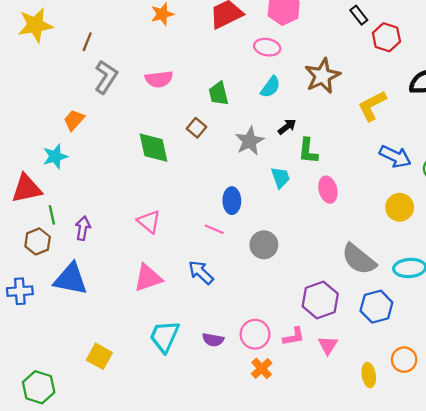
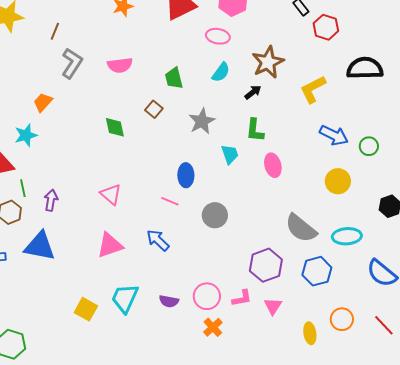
black arrow: (287, 127) -> (253, 92), moved
green diamond: (153, 148) -> (115, 127), size x0.7
yellow square: (99, 356) -> (86, 309), moved

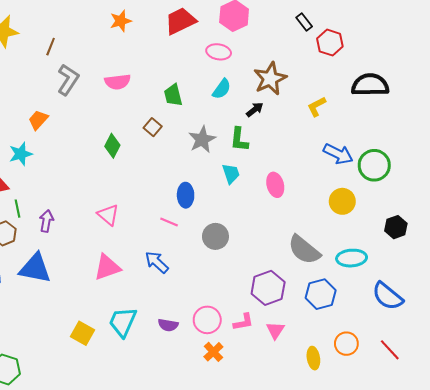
yellow L-shape: (313, 89) -> (317, 106), size x0.7
green diamond: (115, 127) -> (112, 146), turned 40
green L-shape: (255, 130) -> (239, 139), moved
green circle: (369, 146) -> (374, 165), size x1.6

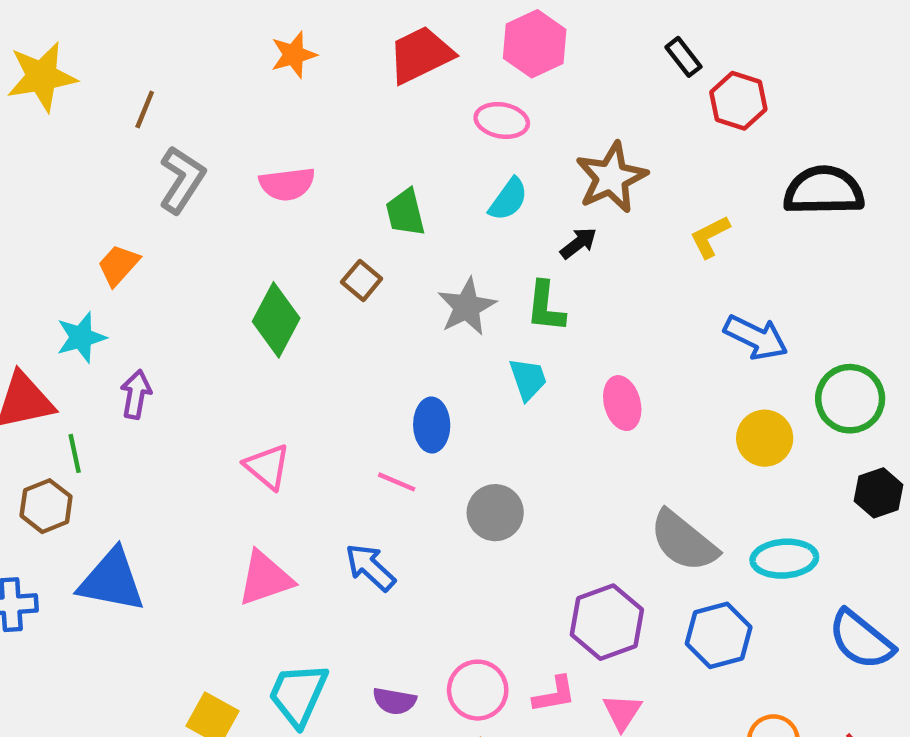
green diamond: (112, 146) -> (276, 320), size x1.4
green circle: (374, 165) -> (850, 399), moved
purple arrow: (46, 221) -> (136, 394), moved

